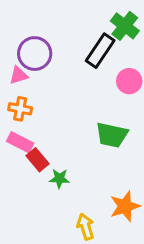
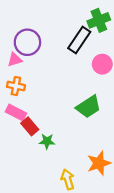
green cross: (125, 26) -> (99, 20), turned 30
green trapezoid: (112, 135) -> (88, 107), turned -45

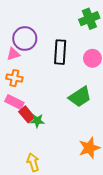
black rectangle: (79, 40) -> (60, 52), moved, turned -30
green star: (47, 141) -> (37, 121), moved
yellow arrow: (68, 179) -> (33, 162), moved

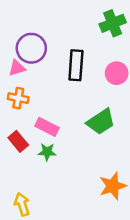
pink rectangle: (14, 102) -> (47, 127), moved
red rectangle: (27, 114) -> (18, 141), moved
yellow arrow: (33, 162) -> (22, 204), moved

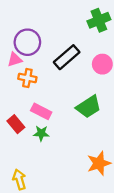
black rectangle: (76, 65) -> (67, 57), turned 45
orange cross: (18, 98) -> (27, 78), moved

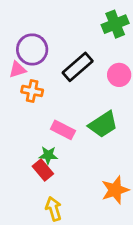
pink rectangle: (41, 111) -> (63, 130), moved
red rectangle: (16, 124) -> (43, 170), moved
yellow arrow: (19, 179) -> (54, 209), moved

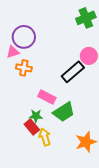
black rectangle: (78, 67) -> (73, 72), moved
green trapezoid: (103, 124) -> (64, 112), moved
yellow arrow: (54, 209) -> (45, 137), moved

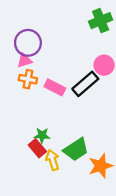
pink triangle: (13, 52) -> (24, 60), moved
pink rectangle: (47, 97) -> (55, 87), moved
green trapezoid: (64, 112) -> (76, 149), moved

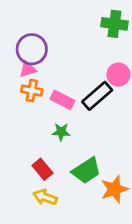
green cross: (101, 21) -> (114, 24), turned 30
green star: (42, 135) -> (61, 132), moved
yellow arrow: (53, 160) -> (45, 197), moved, turned -54

